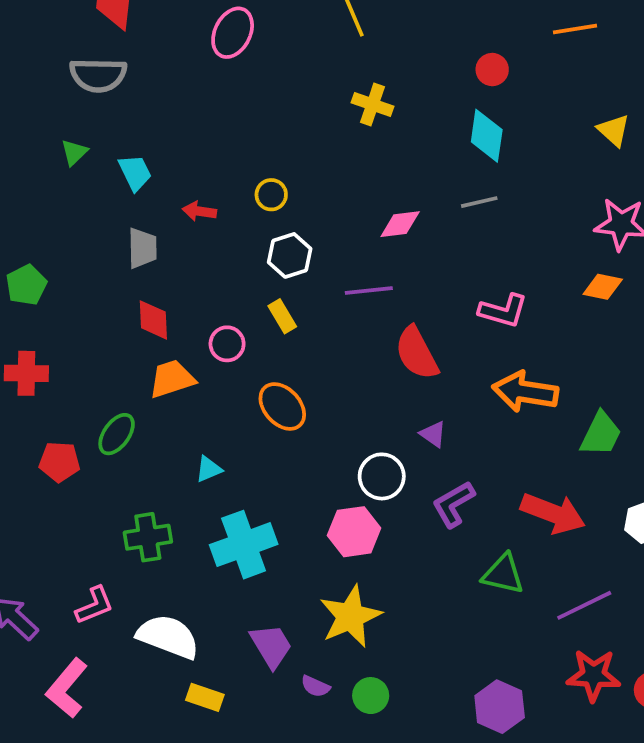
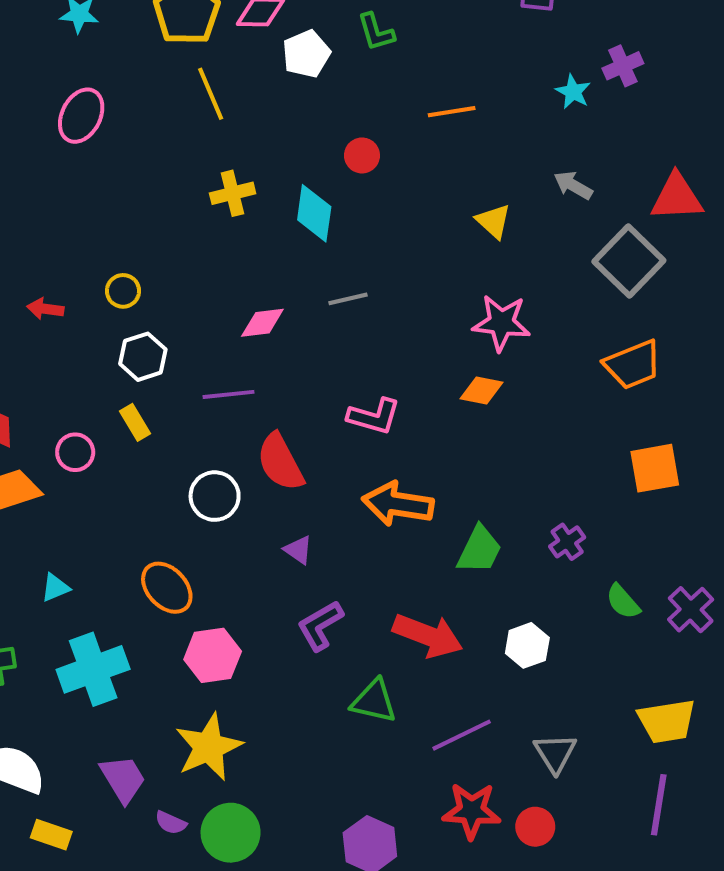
yellow cross: (372, 105) -> (233, 193), turned -33
cyan diamond: (487, 136) -> (314, 213), moved
orange ellipse: (282, 406) -> (167, 588), moved
white circle: (382, 476) -> (215, 496), moved
green circle: (371, 696) -> (231, 833), size x1.5

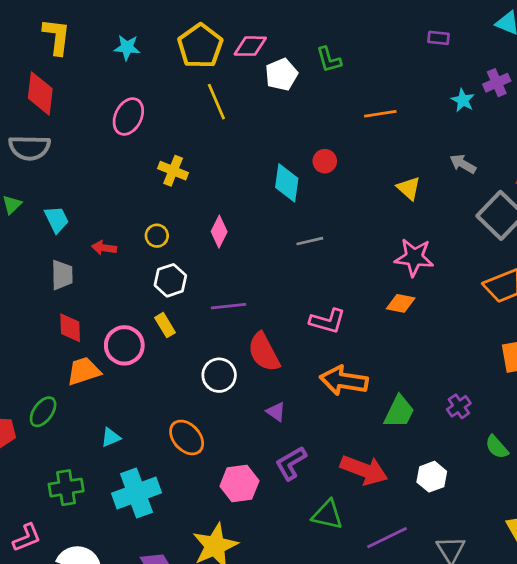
red circle: (362, 155) -> (325, 161), moved
yellow cross: (233, 193) -> (173, 171), moved, turned 36
pink diamond: (262, 323) -> (219, 232), moved, turned -56
pink circle: (75, 452) -> (124, 345), size x1.5
pink hexagon: (213, 655) -> (239, 484), moved

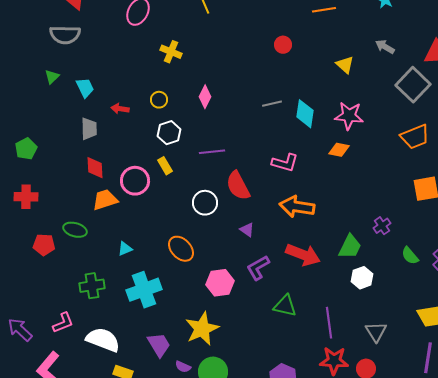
cyan diamond: (287, 183) -> (305, 114), moved
green ellipse: (43, 412) -> (75, 230), turned 70
green trapezoid: (399, 412) -> (350, 247), moved
red arrow: (364, 470) -> (303, 255), moved
purple line: (387, 538) -> (329, 323), turned -72

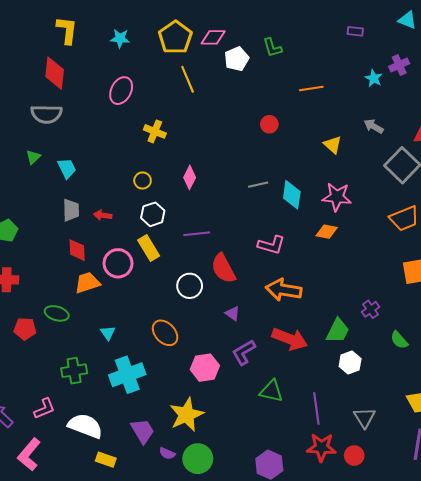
red arrow: (120, 109) -> (103, 215), moved
yellow rectangle: (165, 166) -> (149, 248), size x1.4
cyan triangle: (125, 249) -> (108, 333), turned -42

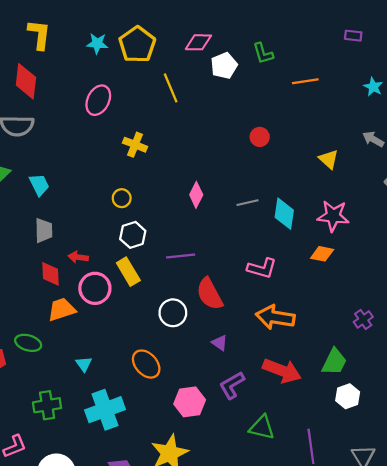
yellow pentagon: (175, 37) -> (137, 45), moved
orange line: (311, 89) -> (305, 81), moved
pink diamond: (190, 177) -> (196, 195), moved
red arrow: (103, 215) -> (78, 257), moved
purple cross: (371, 309) -> (363, 319), moved

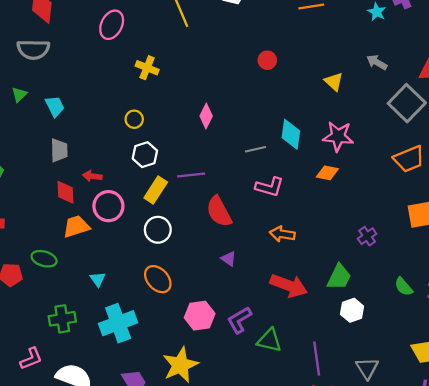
gray line: (247, 203) -> (255, 149), moved
yellow rectangle: (128, 272) -> (156, 190), moved, turned 64
white circle: (173, 313) -> (158, 230), moved
orange arrow: (275, 317) -> (282, 234), size x0.7
purple L-shape: (232, 385) -> (239, 320), moved

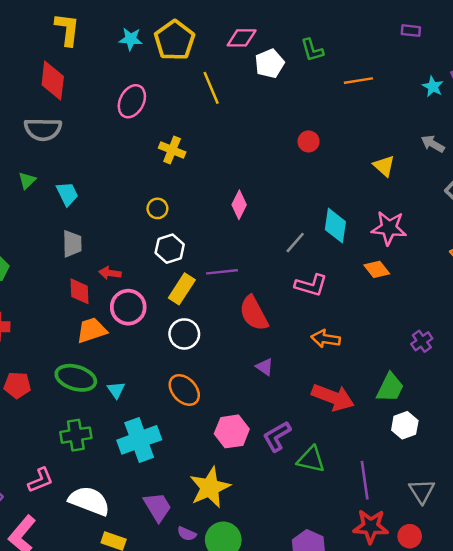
gray line: (255, 149) -> (295, 243), turned -36
orange diamond: (327, 173) -> (377, 269), turned 40
green ellipse: (44, 259) -> (76, 378), moved, size x1.4

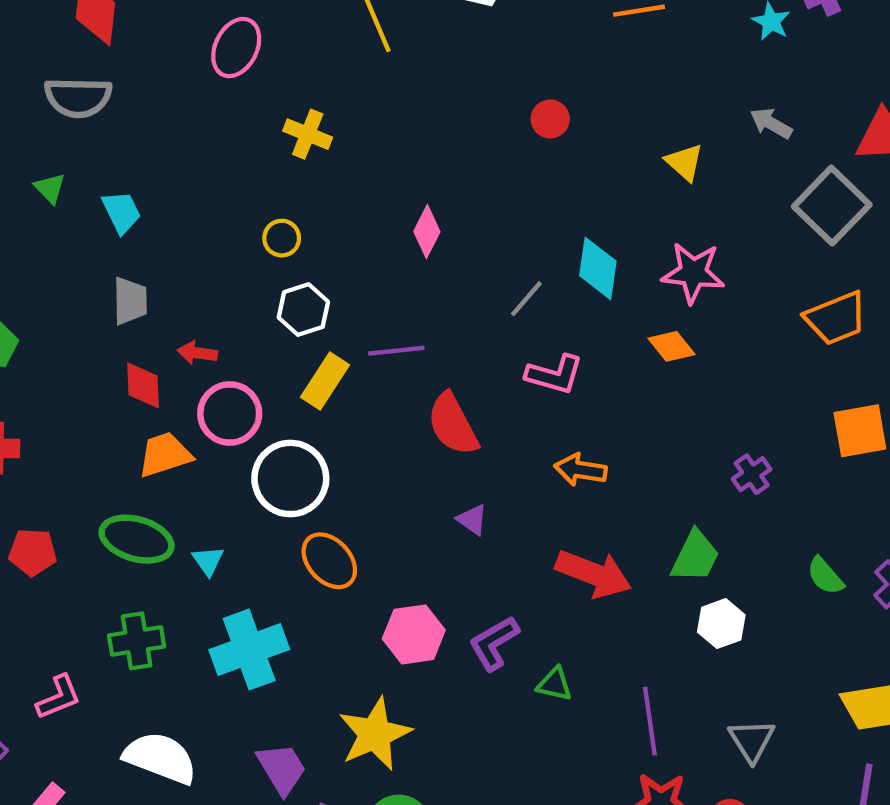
green triangle: (27, 180) -> (50, 188), turned -30
white circle: (184, 334) -> (290, 478), moved, size x1.4
green triangle: (311, 459) -> (555, 684), size x0.7
pink L-shape: (40, 480) -> (59, 697), moved

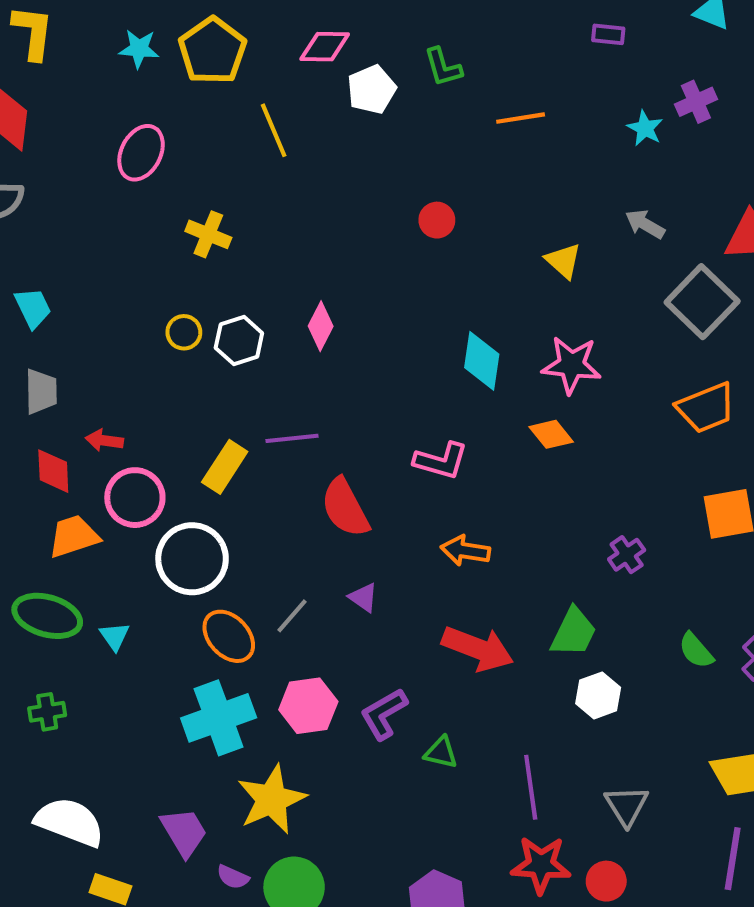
gray line: (526, 299) -> (292, 616), moved
white hexagon: (303, 310) -> (239, 340), moved
green cross: (137, 641) -> (47, 712), size x0.7
cyan cross: (249, 650) -> (219, 718), moved

